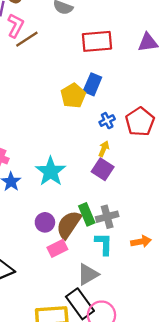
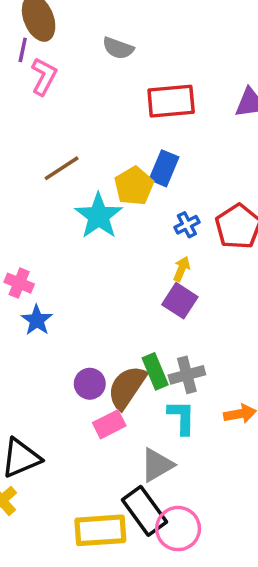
brown line: (27, 39) -> (62, 168), moved
cyan star: (51, 171) -> (99, 216), moved

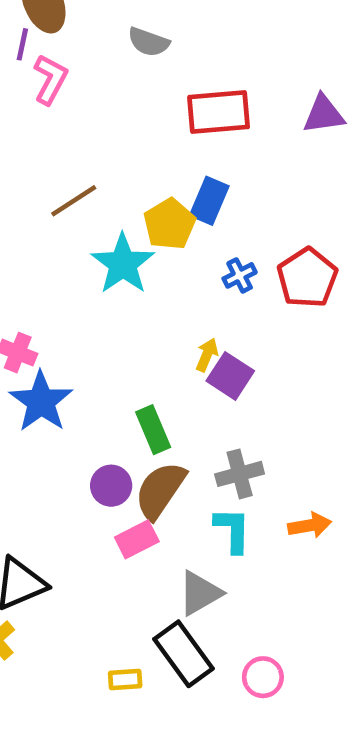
yellow arrow: (182, 269) -> (207, 355), moved
blue star: (37, 320) -> (41, 402), size x1.5
green rectangle: (155, 371) -> (153, 430), moved
pink circle: (178, 529) -> (263, 677), moved, size x0.7
yellow rectangle: (100, 530) -> (125, 679), size x0.5

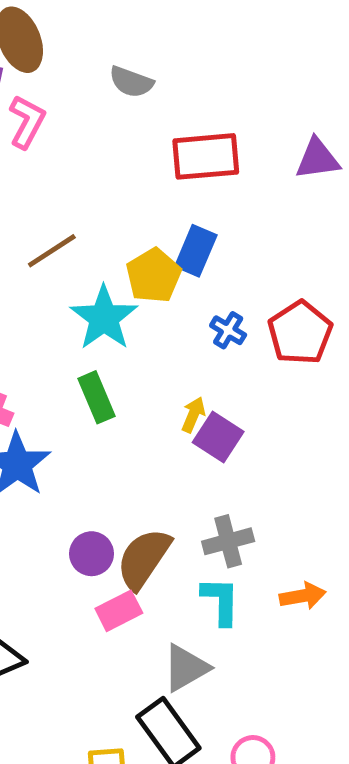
blue cross: (240, 275) -> (228, 330), turned -32
green rectangle: (153, 430) -> (96, 397), moved

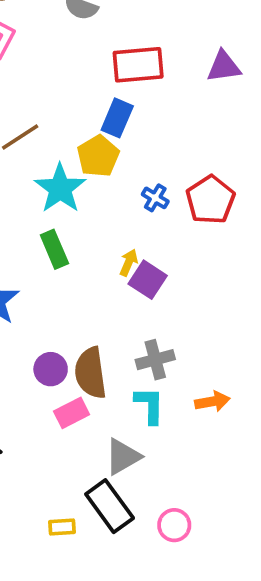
blue rectangle: (196, 251) -> (117, 118), moved
brown semicircle: (144, 559) -> (91, 373), turned -42

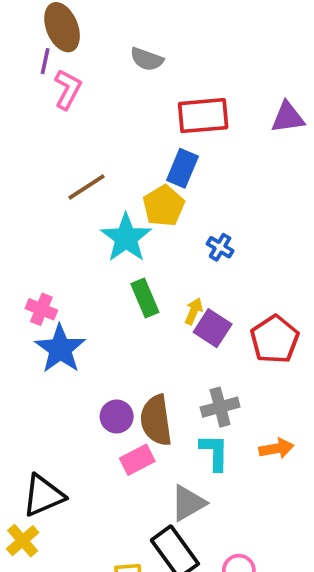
red pentagon: (210, 200) -> (275, 339), moved
green rectangle: (54, 249) -> (145, 298), moved

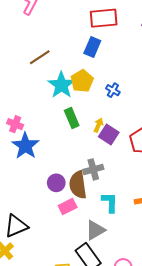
yellow pentagon: (164, 206) -> (82, 81), moved
gray cross: (220, 407) -> (93, 169), moved

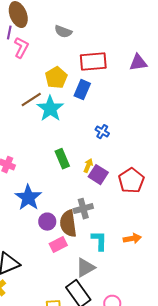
yellow pentagon: (82, 81) -> (56, 78), moved
cyan star: (61, 85) -> (50, 109), moved
blue star: (25, 146) -> (28, 198), moved

